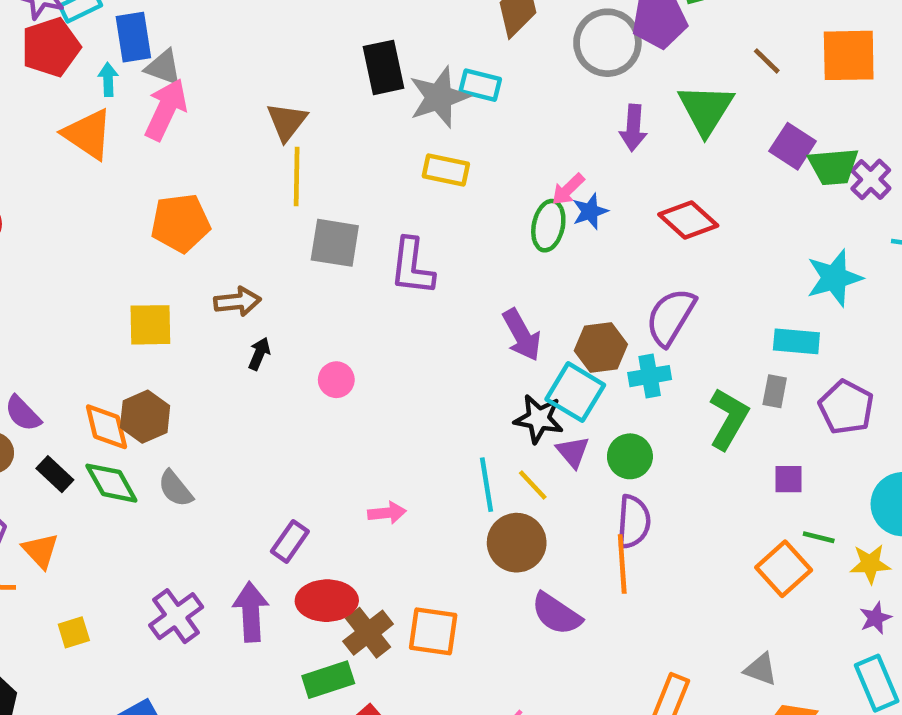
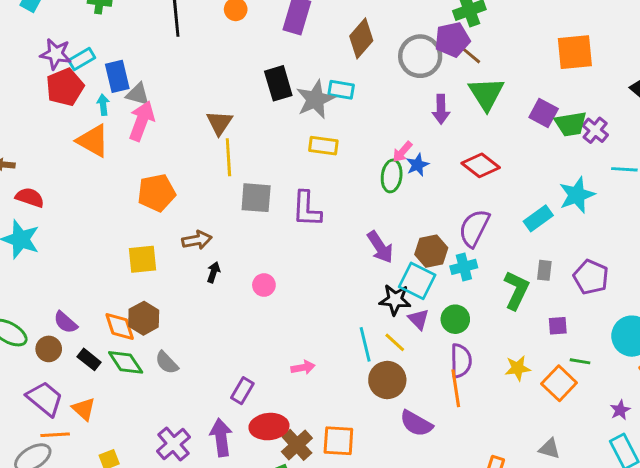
brown line: (767, 61) -> (472, 56), moved
cyan rectangle: (796, 341) -> (538, 218), moved, turned -36
yellow star: (870, 564) -> (518, 368), moved

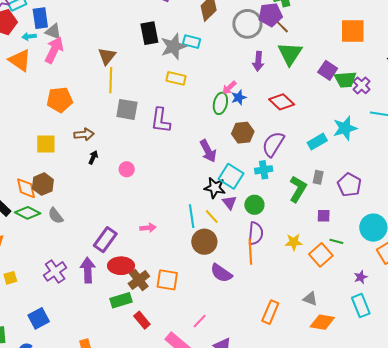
cyan arrow: (103, 105) -> (29, 36), turned -96
brown hexagon: (431, 251) -> (243, 133), moved
green diamond: (126, 362) -> (28, 213), turned -35
purple rectangle: (242, 391) -> (105, 240), size x1.4

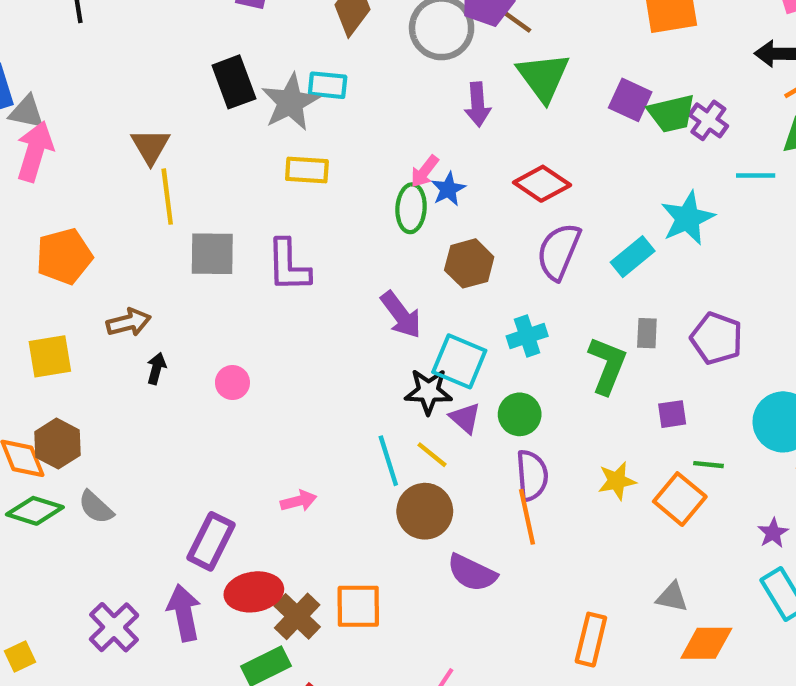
purple semicircle: (273, 144) -> (559, 251), moved

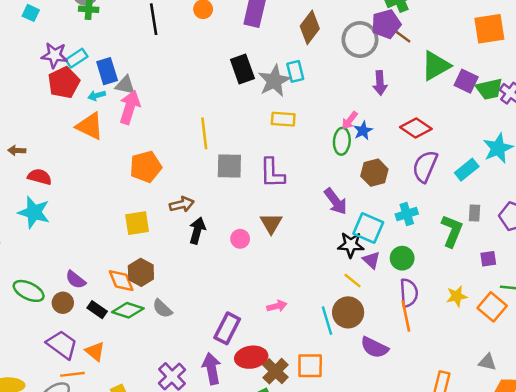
green triangle: (543, 77) -> (436, 66), moved, turned 36
cyan rectangle: (328, 85) -> (295, 71), turned 70
brown triangle: (150, 146) -> (271, 223), moved
black arrow: (156, 369) -> (197, 231), size x1.5
cyan line: (388, 461) -> (327, 321), moved

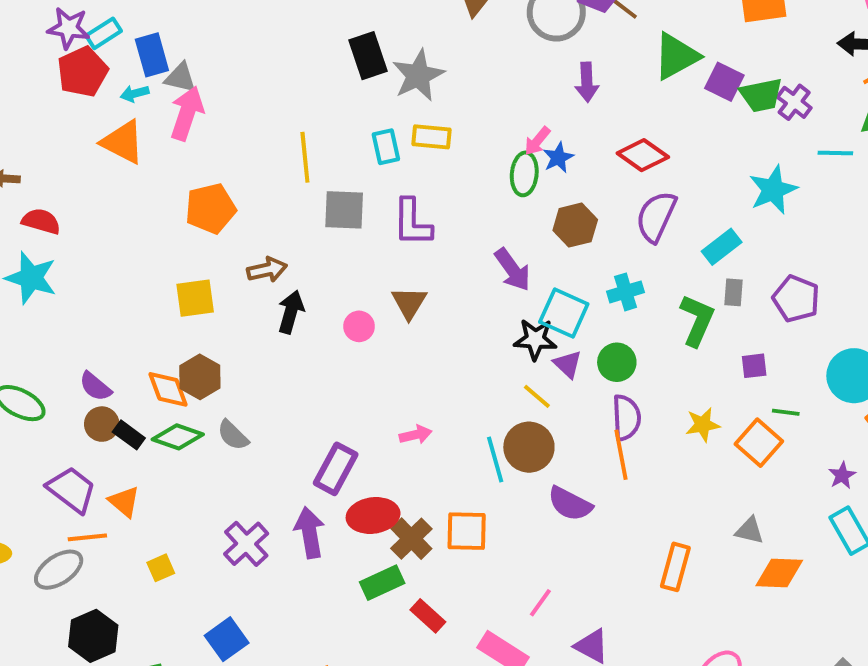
cyan rectangle: (295, 71) -> (386, 147), moved
cyan rectangle: (467, 170) -> (722, 247), moved
brown circle: (63, 303) -> (102, 424), moved

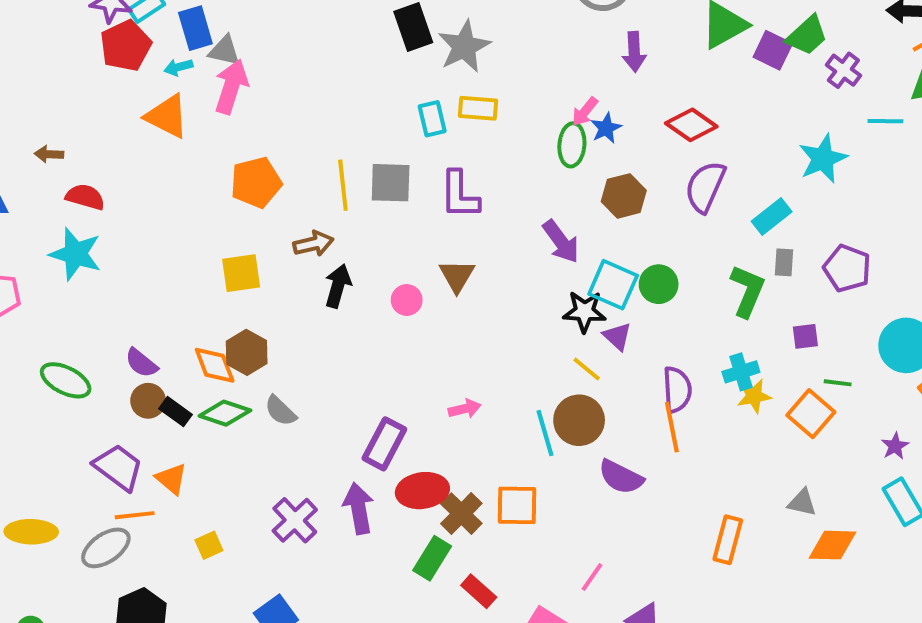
green trapezoid: (761, 95) -> (807, 35), moved, turned -30
yellow line: (305, 157) -> (343, 185), moved
cyan cross: (626, 292) -> (741, 372), moved
green circle: (617, 362) -> (659, 284), moved
green rectangle: (382, 583) -> (432, 558), turned -33

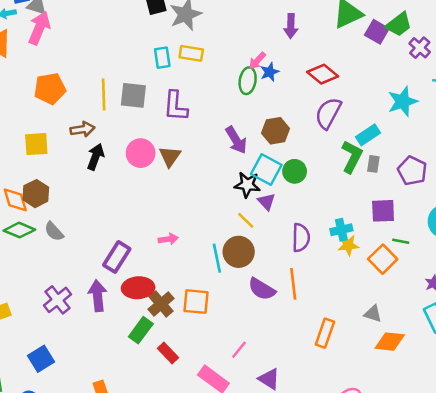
brown hexagon: (624, 196) -> (276, 131), moved
green L-shape: (747, 291) -> (352, 157), moved
pink circle: (407, 300) -> (141, 153), moved, size x1.5
purple square: (805, 336) -> (383, 211), size x1.5
orange line: (672, 427) -> (293, 284), moved

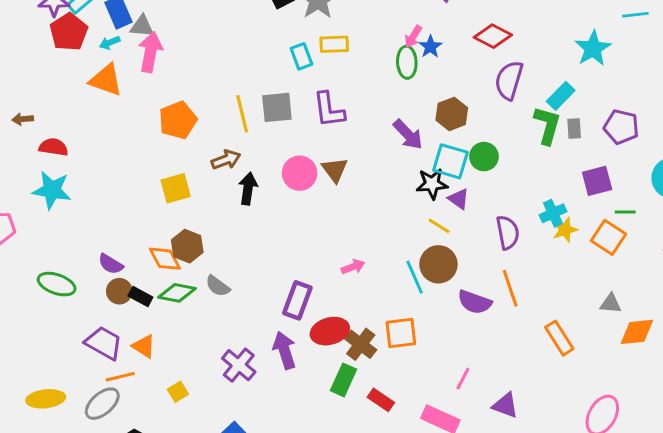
orange rectangle: (325, 333) -> (559, 338), turned -40

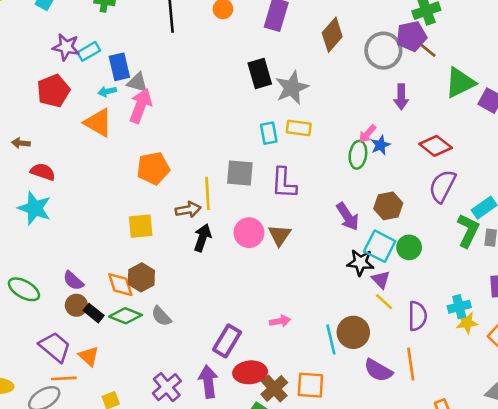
red pentagon: (69, 32) -> (53, 91), moved
yellow line: (242, 114) -> (207, 193), moved
yellow line: (439, 226) -> (384, 302), moved

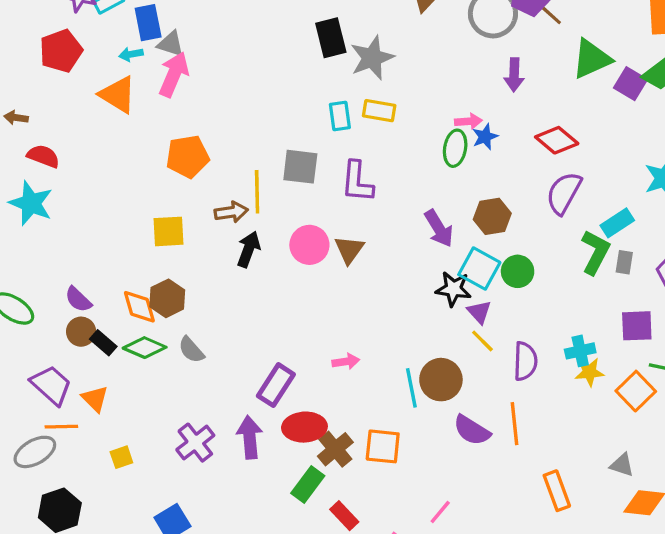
pink arrow: (367, 134) -> (468, 121), turned -138

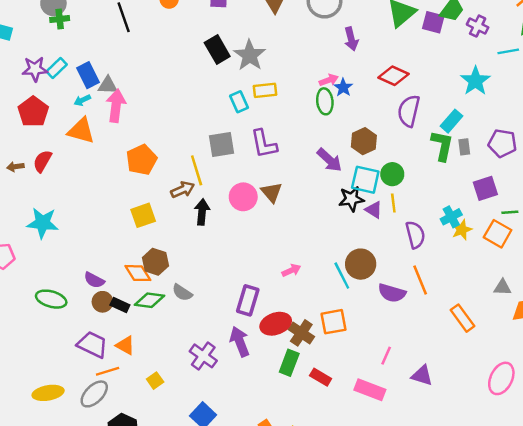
red semicircle: (43, 156) -> (42, 161), moved, turned -65
yellow line: (482, 341) -> (393, 203), moved, turned 54

